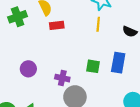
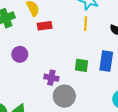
purple circle: (28, 69) -> (20, 54), moved

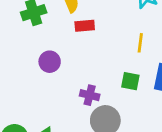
yellow line: (86, 24) -> (140, 43), moved

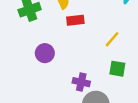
yellow line: (140, 43) -> (112, 39), moved, turned 35

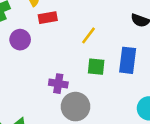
purple circle: (45, 53) -> (20, 40), moved

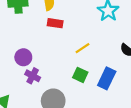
purple circle: (20, 40) -> (23, 57), moved
purple cross: (58, 84) -> (33, 76), moved

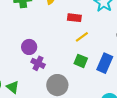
red rectangle: (55, 23) -> (74, 18), moved

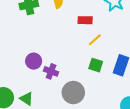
purple circle: (29, 47) -> (34, 61), moved

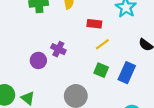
purple cross: (51, 71) -> (58, 49), moved

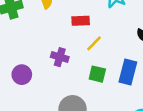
purple cross: (58, 49) -> (60, 57), moved

